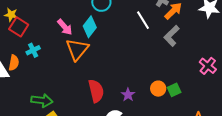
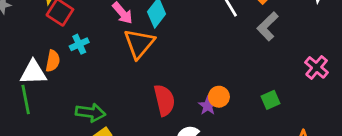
orange circle: (158, 89) -> (219, 97), moved

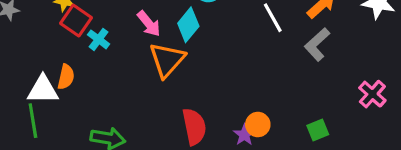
cyan cross: (79, 44) -> (99, 39), moved, turned -30

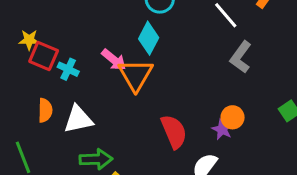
pink arrow: (149, 24) -> (114, 60), moved
gray L-shape: (317, 44) -> (241, 57), moved
white triangle: (43, 90) -> (78, 119), moved

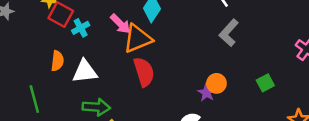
cyan cross: (68, 69) -> (81, 28), turned 30
orange triangle: (136, 75) -> (138, 39), turned 32
red semicircle: (174, 132) -> (144, 72), moved

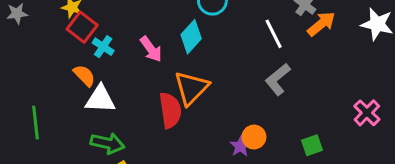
cyan cross: (81, 28) -> (103, 47), turned -36
orange triangle: (138, 39) -> (191, 88), moved, turned -32
orange semicircle: (57, 61) -> (84, 76), moved, turned -60

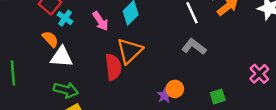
gray L-shape: (278, 79) -> (194, 47), turned 75

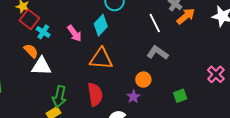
orange triangle: (130, 51) -> (101, 59), turned 50
red semicircle: (113, 67) -> (95, 94), moved
orange circle: (175, 89) -> (143, 80), moved
green arrow: (66, 90) -> (59, 97), moved, turned 90

